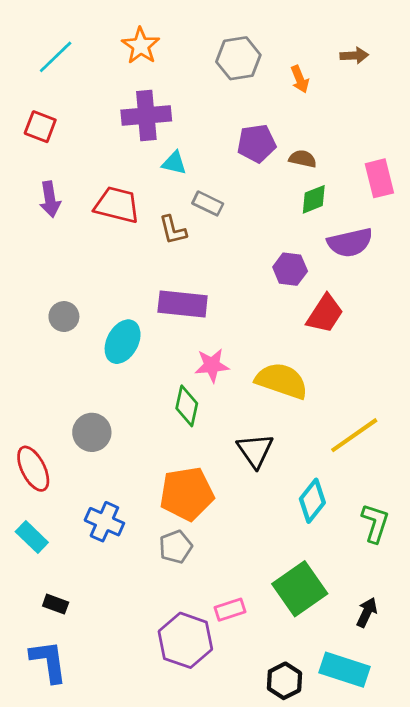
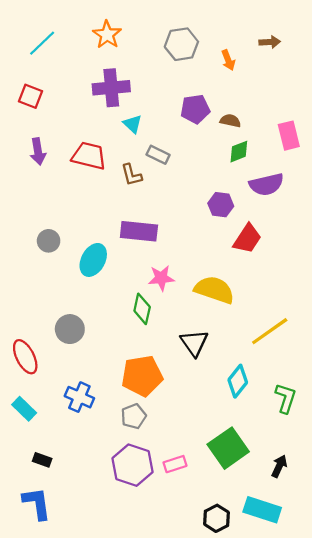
cyan triangle: (174, 163) -> (133, 124), turned 30
purple hexagon: (185, 640) -> (133, 465), moved

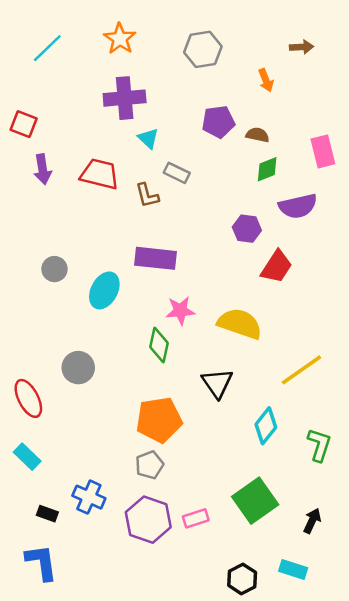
orange arrow: (228, 60) -> (266, 80), moved
red square: (30, 96) -> (24, 124), moved
blue cross: (79, 397) -> (89, 497), moved
cyan rectangle: (262, 510) -> (293, 569), size x0.7

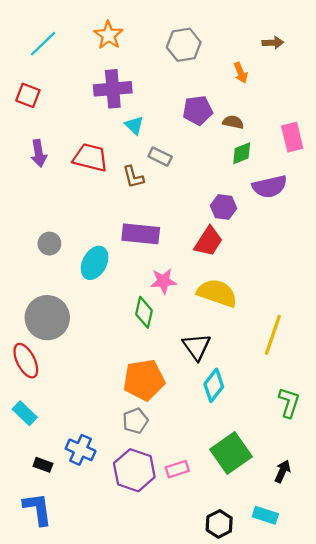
red square: (24, 124) -> (28, 95), moved
red trapezoid: (277, 267) -> (208, 241), moved
gray circle: (78, 368) -> (47, 318), moved, size x1.5
yellow line: (301, 370) -> (273, 335), turned -36
cyan diamond: (266, 426) -> (214, 385), moved

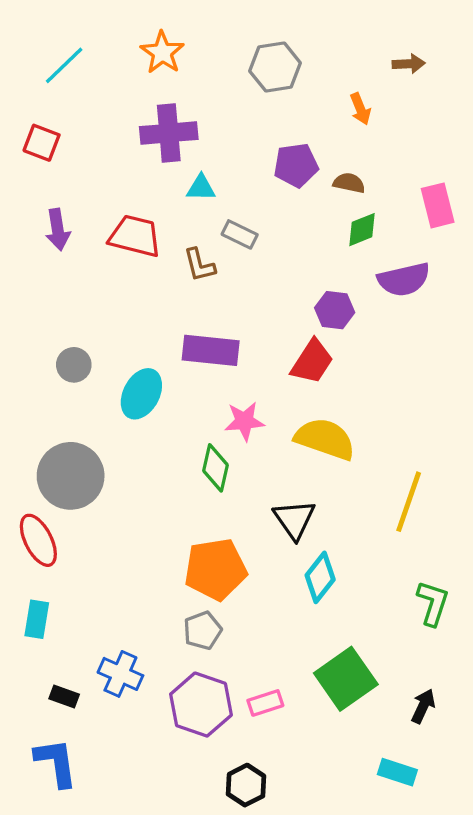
cyan triangle: (134, 125) -> (201, 188), turned -42
cyan rectangle: (25, 413) -> (37, 619), turned 55
black hexagon: (219, 524) -> (246, 785), moved

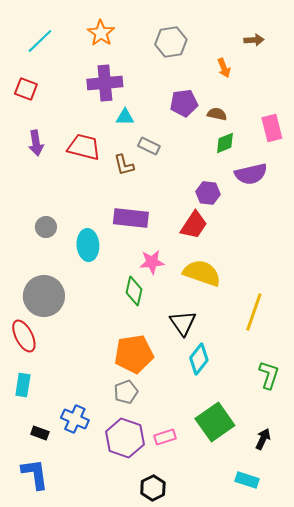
cyan ellipse: (141, 394) -> (88, 245), turned -32

